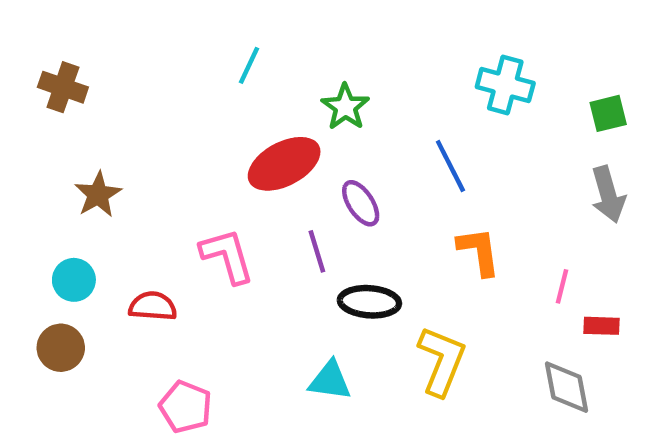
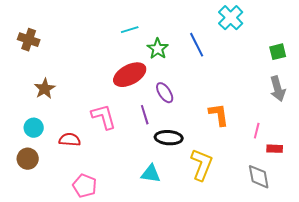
cyan line: (249, 65) -> (130, 30), moved, turned 48
cyan cross: (505, 85) -> (231, 18), moved, turned 30
blue line: (450, 166) -> (197, 45), moved

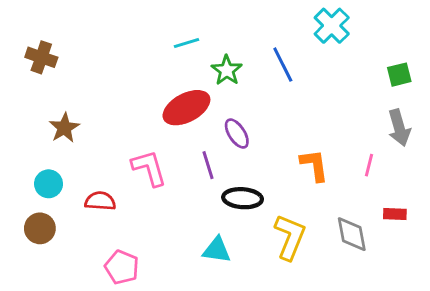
pink line: (257, 131) -> (369, 165), moved
gray diamond: (259, 177) -> (352, 234), moved

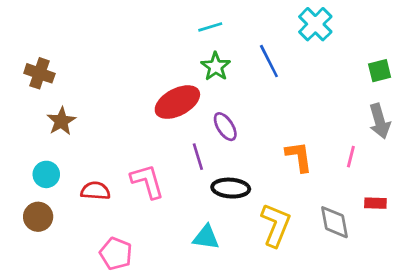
cyan line: (186, 43) -> (210, 27), moved
brown cross: (41, 57) -> (39, 73), moved
pink L-shape: (149, 168) -> (147, 181), moved

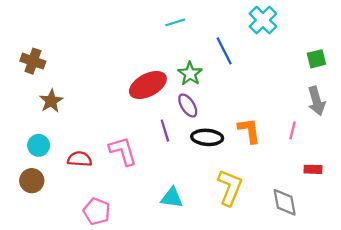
green star: (216, 67) -> (190, 74), moved
black ellipse: (231, 188) -> (207, 137), moved
gray diamond: (334, 222) -> (285, 202), moved

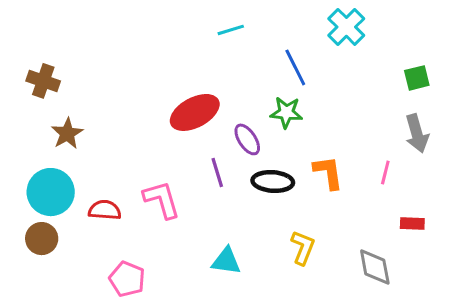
green star: (190, 74) -> (286, 112), moved, turned -30
cyan circle: (39, 145) -> (51, 192), size x1.6
yellow L-shape: (230, 187) -> (303, 248), size x0.7

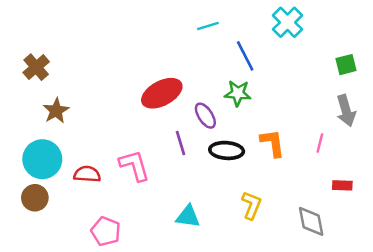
cyan line: (231, 30) -> (208, 26), moved
brown cross: (43, 81) -> (36, 67), turned 30

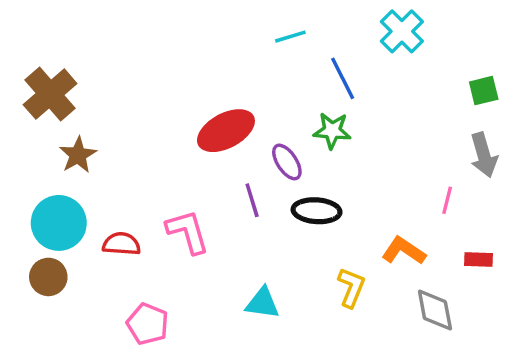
brown cross: (36, 67) -> (50, 94), size x1.4
orange L-shape: (273, 143) -> (404, 251), moved, turned -48

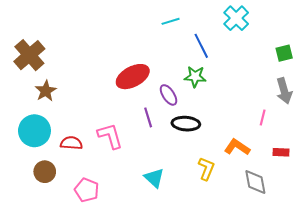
brown circle: (48, 277) -> (45, 172), moved
cyan triangle: (263, 303) -> (154, 178), turned 35

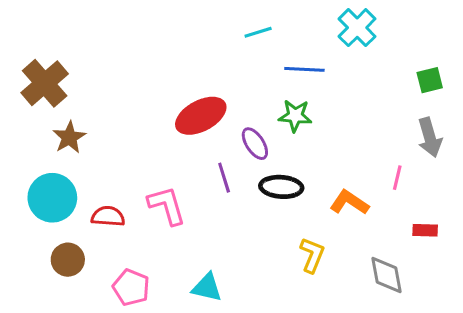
blue line: (201, 46) -> (304, 69), turned -60
orange L-shape: (237, 147) -> (349, 202), moved
cyan triangle: (154, 178) -> (207, 287), moved, turned -30

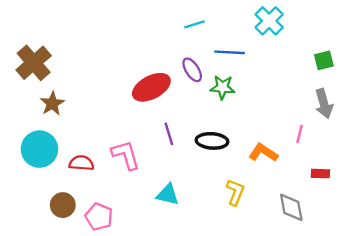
purple ellipse: (255, 144) -> (192, 70), moved
brown circle: (68, 260) -> (63, 205), moved
cyan triangle: (207, 287) -> (168, 195), moved

